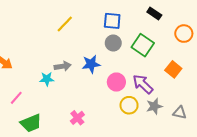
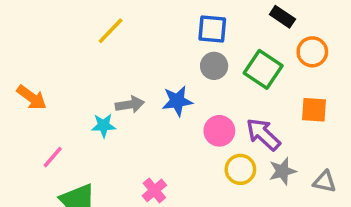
yellow line: (65, 24) -> (111, 31), moved
orange circle: (184, 34) -> (312, 52), moved
orange square: (173, 69) -> (314, 110), turned -35

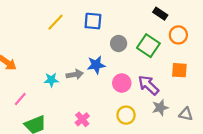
blue square: (212, 29) -> (93, 21), moved
gray arrow: (130, 104) -> (75, 74), moved
yellow circle: (240, 169) -> (126, 115), moved

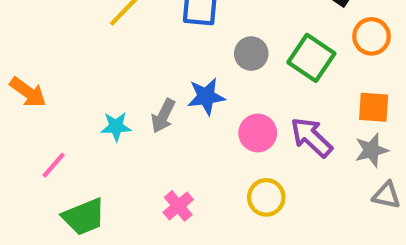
gray arrow: (75, 74) -> (163, 116), turned 126
gray star: (160, 108) -> (371, 150), moved

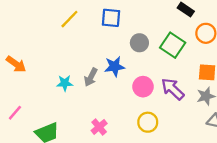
pink line: (54, 165) -> (15, 113), moved

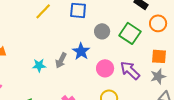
blue star: (115, 66) -> (81, 51), turned -30

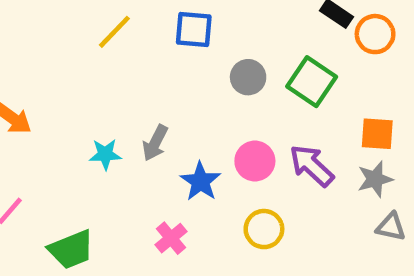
orange circle: (158, 23) -> (375, 34), moved
blue star: (81, 51) -> (200, 181), moved

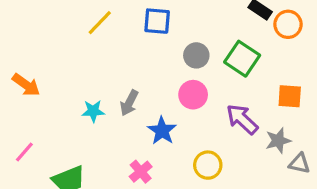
pink circle: (255, 161) -> (193, 95), moved
gray star: (375, 179) -> (278, 141), moved

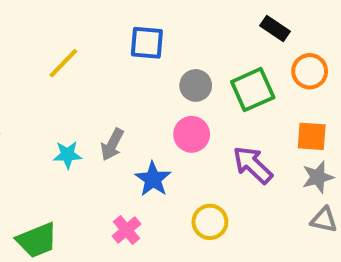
yellow line: (100, 23) -> (63, 63), moved
orange circle: (288, 24) -> (310, 71), moved
green square: (242, 59) -> (253, 90), turned 32
gray star: (278, 141) -> (318, 177), moved

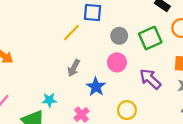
yellow line: (63, 63) -> (72, 32), moved
cyan star: (67, 155) -> (49, 100), moved

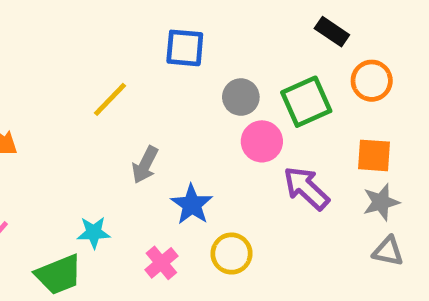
yellow line: (72, 32) -> (110, 99), moved
pink circle: (117, 62) -> (262, 141), moved
yellow circle: (127, 110) -> (232, 254), moved

